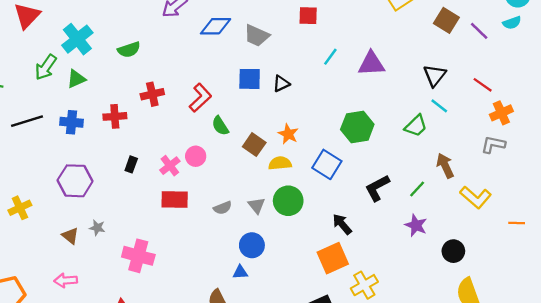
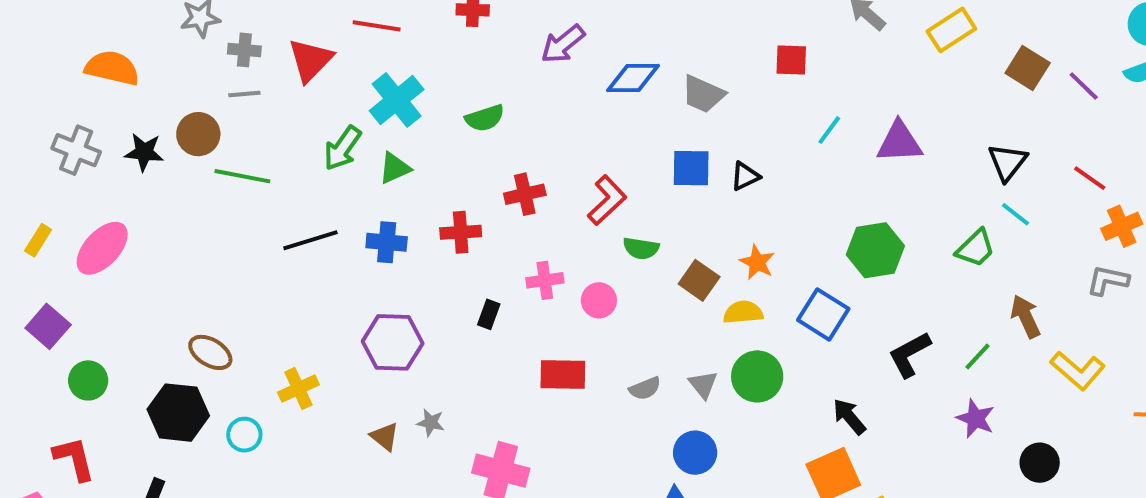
green semicircle: (220, 126) -> (641, 248), turned -48
pink cross: (170, 166) -> (545, 280), moved, turned 30

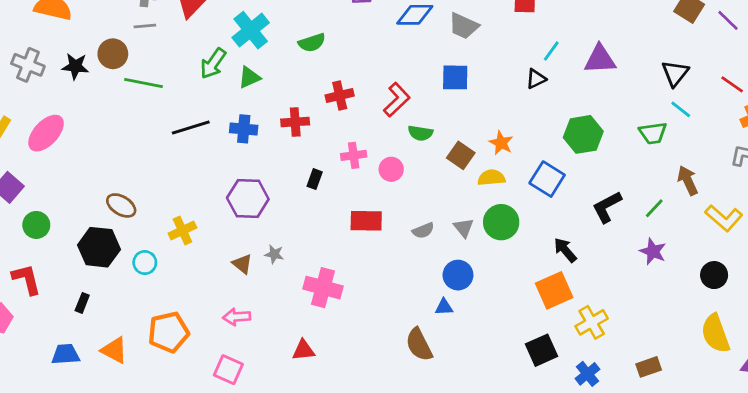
black triangle: (745, 176) -> (536, 79), moved
green trapezoid: (976, 248) -> (653, 133), turned 36
black circle: (1040, 463) -> (714, 275), moved

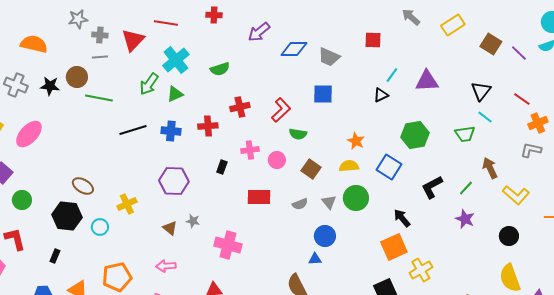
brown square: (461, 155) -> (311, 169), moved

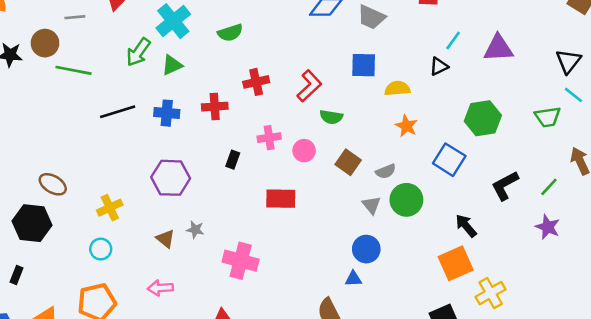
yellow semicircle: (349, 166) -> (397, 88), moved
gray semicircle: (300, 204) -> (386, 171), moved
cyan circle: (100, 227) -> (101, 249), moved

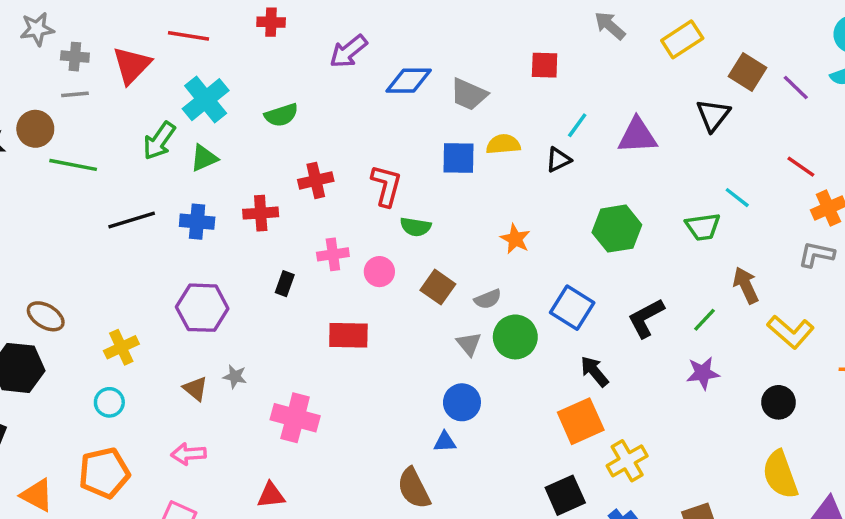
black triangle: (568, 61) -> (713, 115), moved
red L-shape: (309, 86) -> (386, 186), turned -32
yellow semicircle: (397, 88) -> (503, 144), moved
blue square: (449, 160) -> (572, 308), moved
purple star: (548, 227) -> (703, 373), turned -30

